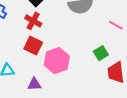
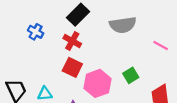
green square: (101, 53) -> (131, 75), moved

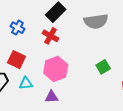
red square: (72, 67) -> (16, 60), moved
pink hexagon: (98, 83) -> (56, 69), moved

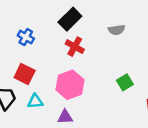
gray semicircle: (96, 21) -> (116, 30), size x0.6
red cross: (50, 36) -> (75, 47), moved

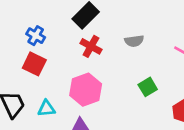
gray semicircle: (116, 30) -> (134, 41), moved
red square: (25, 74) -> (34, 64), moved

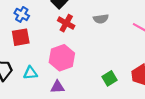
red square: (34, 64) -> (21, 37), turned -36
green square: (148, 87) -> (109, 78), moved

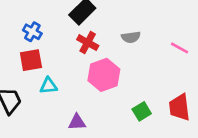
pink hexagon: (62, 58) -> (104, 75), moved
cyan triangle: (30, 73) -> (49, 86), moved

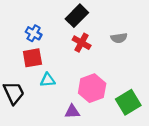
pink hexagon: (104, 75) -> (92, 88), moved
green square: (142, 111) -> (128, 102), size x1.5

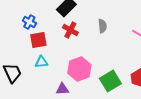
gray semicircle: (119, 38) -> (102, 26), turned -88
red square: (32, 58) -> (38, 40), moved

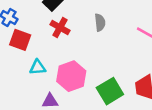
red square: (38, 40) -> (20, 40), turned 30
cyan triangle: (41, 62) -> (38, 67), moved

